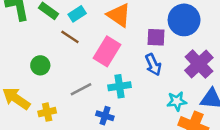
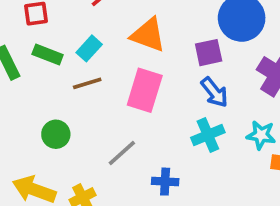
brown line: (70, 37) -> (87, 83), turned -36
cyan cross: (120, 86) -> (208, 135), moved
cyan star: (177, 101) -> (261, 135), turned 30

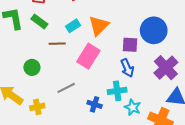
orange triangle: (148, 35) -> (99, 26), turned 40
cyan rectangle: (89, 48) -> (73, 26), moved
cyan star: (261, 135) -> (133, 107), moved
blue cross: (165, 182) -> (95, 104), moved

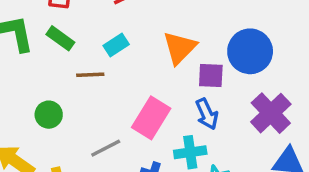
orange triangle: (99, 26) -> (180, 48), moved
pink rectangle: (88, 56) -> (151, 118), moved

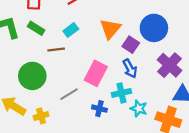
purple square: (211, 76) -> (131, 45), turned 35
green circle: (49, 115) -> (32, 76), size x1.6

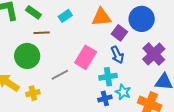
orange triangle: (110, 29) -> (101, 17), turned 40
brown line: (56, 50) -> (42, 33), moved
blue cross: (99, 109) -> (105, 98), moved, turned -32

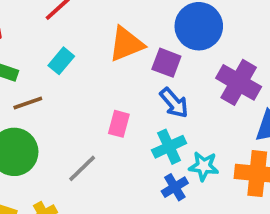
pink rectangle: (86, 57) -> (119, 124), size x0.6

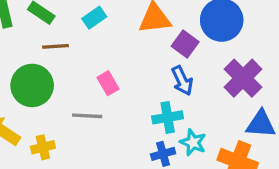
pink rectangle: (119, 124) -> (108, 83), moved, turned -60
gray line: (82, 168) -> (87, 116), turned 32

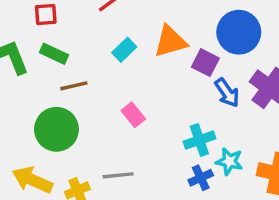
cyan rectangle: (94, 18) -> (124, 50), moved
blue arrow: (182, 81) -> (227, 93), moved
gray line: (87, 116) -> (118, 175), moved

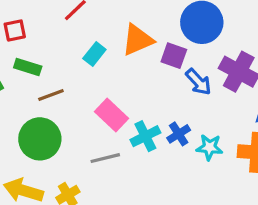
pink rectangle: (133, 115) -> (112, 115), size x1.4
cyan cross: (199, 140) -> (145, 136), moved
gray line: (118, 175) -> (105, 158), moved
blue cross: (201, 178) -> (179, 134), moved

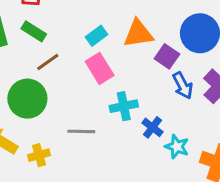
brown line: (51, 95) -> (48, 62), turned -30
pink rectangle: (112, 115) -> (100, 68), moved
blue cross: (179, 134) -> (153, 127), turned -35
cyan cross: (145, 136) -> (124, 106), moved

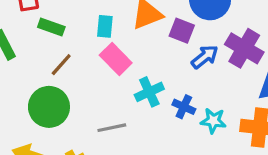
green rectangle: (34, 31) -> (51, 27), moved
cyan rectangle: (96, 36) -> (105, 26), turned -35
blue arrow: (183, 86) -> (205, 57), turned -88

